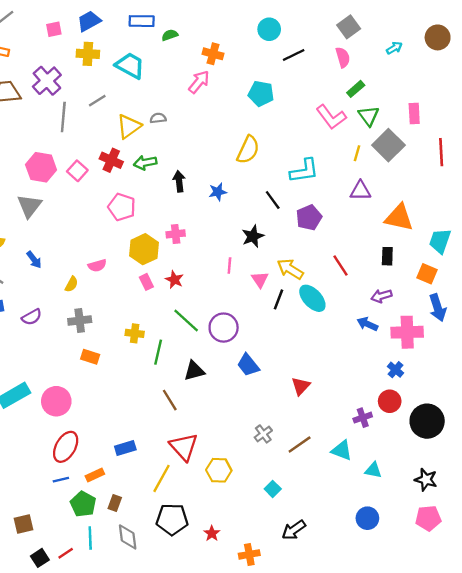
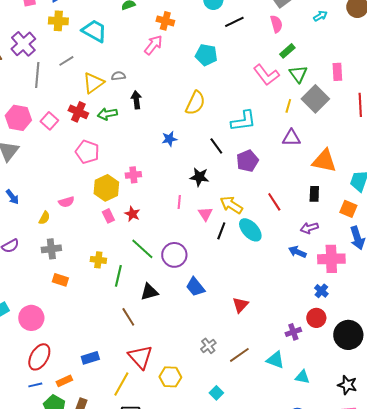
black arrow: (179, 181) -> (136, 100), moved
black star: (253, 236) -> (199, 177), turned 30

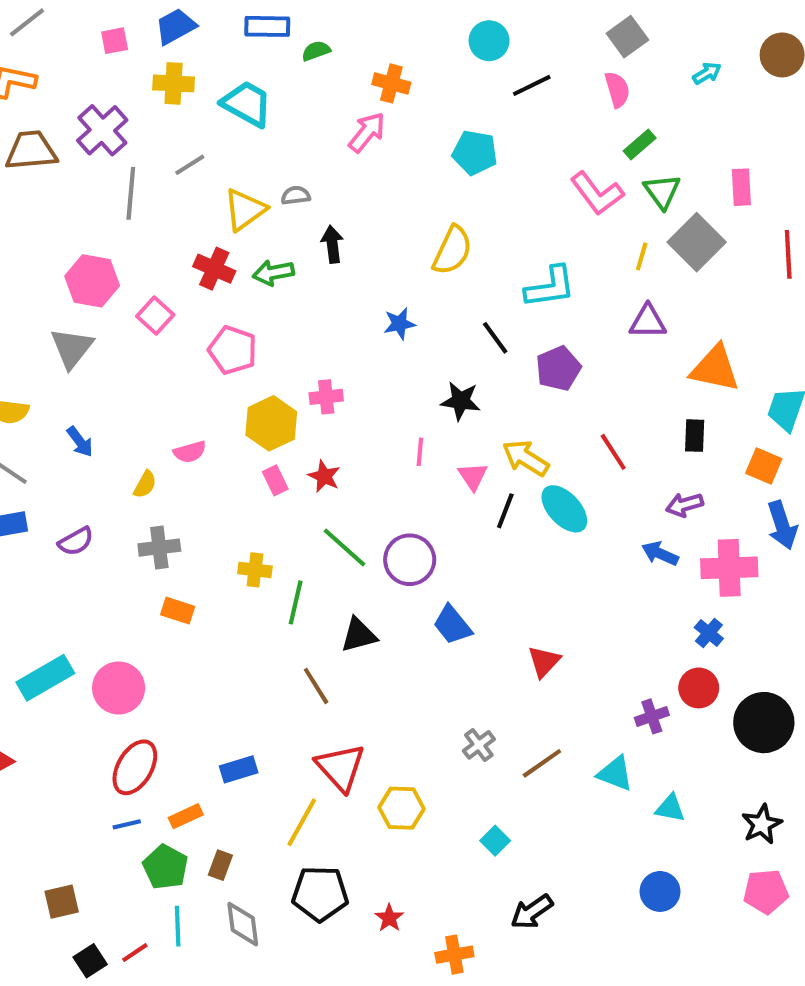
pink square: (49, 121) -> (155, 315), moved
black star: (347, 385) -> (762, 824), turned 30

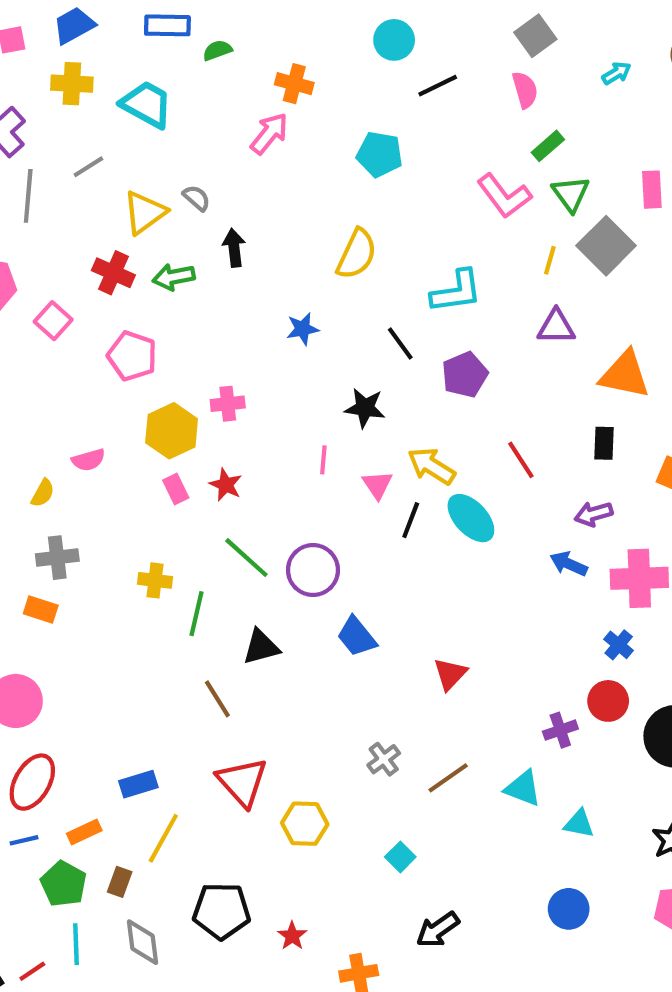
gray semicircle: (296, 195) -> (197, 198), turned 48
orange rectangle: (178, 611) -> (41, 610), moved
yellow line: (302, 822) -> (163, 838), moved

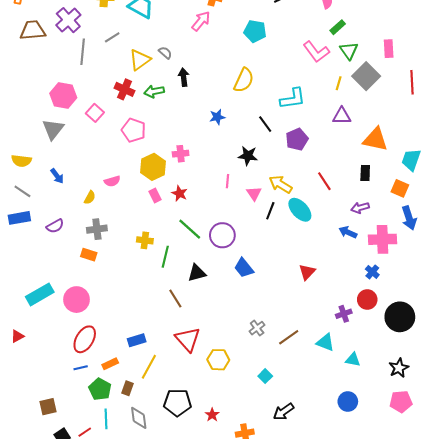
red triangle: (450, 674) -> (307, 272), moved

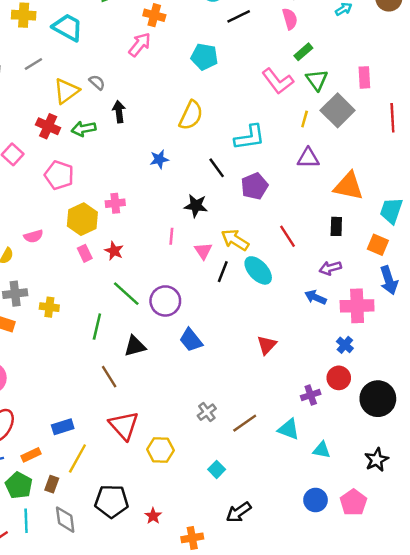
yellow cross: (145, 240) -> (49, 307), moved
pink pentagon: (401, 402) -> (353, 502), moved, turned -30

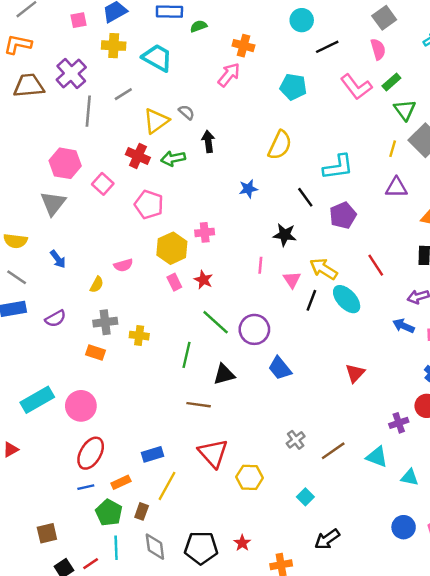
pink L-shape: (278, 81) -> (356, 87), moved
brown line: (109, 377) -> (199, 405), turned -50
black pentagon: (112, 501) -> (201, 548), moved

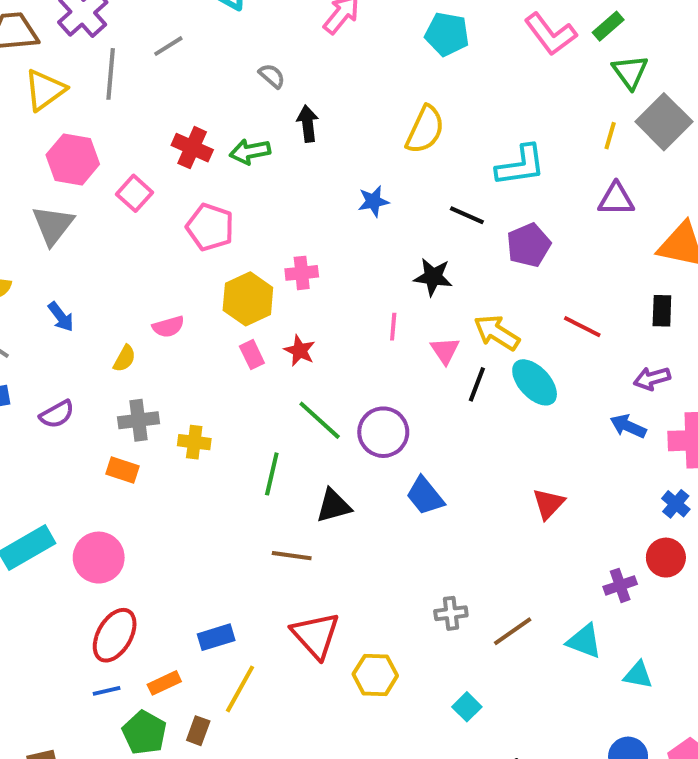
yellow triangle: (156, 121) -> (45, 90), moved
black line: (305, 197) -> (467, 215), turned -30
red line: (376, 265) -> (582, 327), turned -30
gray cross: (296, 440) -> (451, 613), turned 30

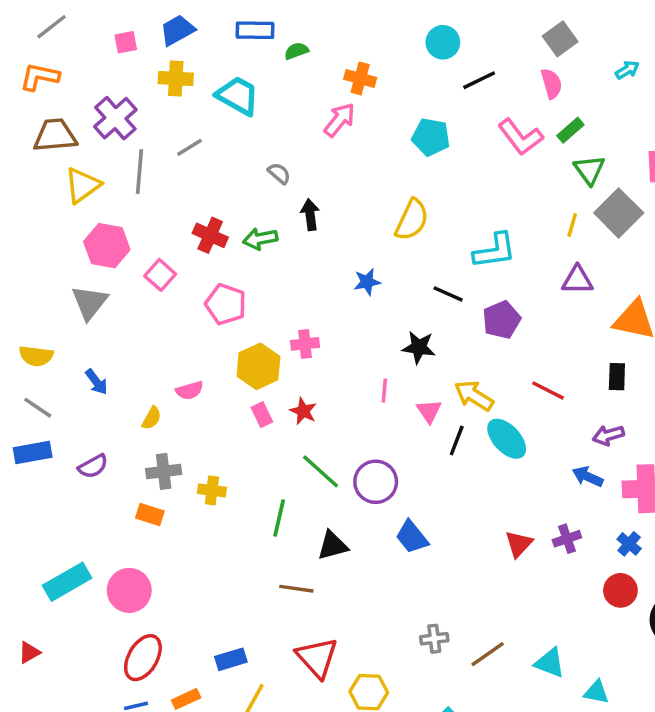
purple cross: (620, 585) -> (567, 539), moved

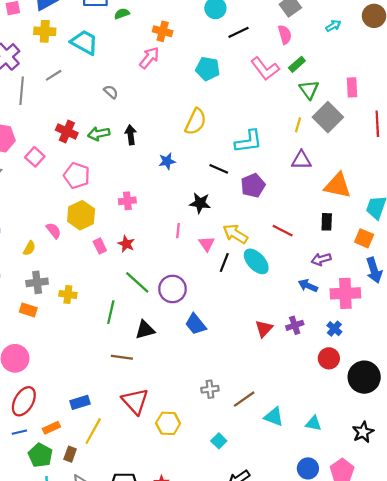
black arrow: (310, 215) -> (131, 135), moved
yellow hexagon: (258, 366) -> (81, 215), moved
pink semicircle: (190, 390) -> (54, 231), turned -112
cyan triangle: (550, 663) -> (274, 417), moved

